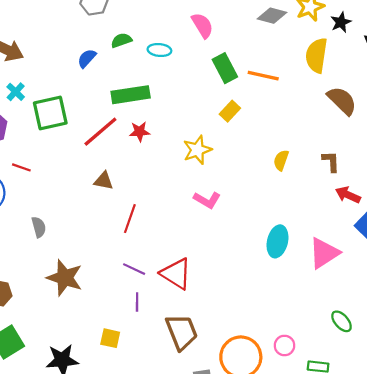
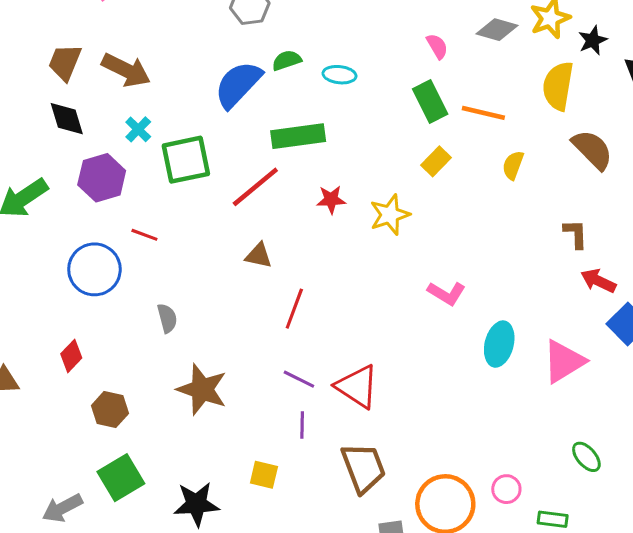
pink semicircle: (202, 25) -> (437, 46), moved, size x0.7
blue semicircle: (87, 58) -> (238, 84), size x1.8
red star: (140, 132) -> (331, 200), moved
yellow semicircle: (281, 160) -> (513, 165), moved
pink L-shape: (207, 200) -> (447, 293), moved

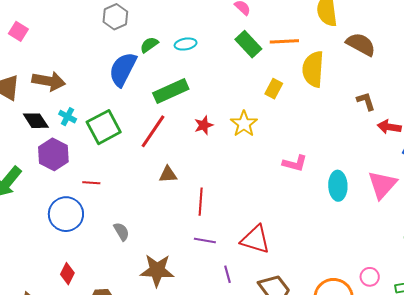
black diamond: (67, 119) -> (36, 121), moved
yellow rectangle: (436, 161) -> (274, 89), moved
yellow semicircle: (513, 165) -> (313, 69), size x1.8
purple line: (299, 379) -> (205, 240), moved

